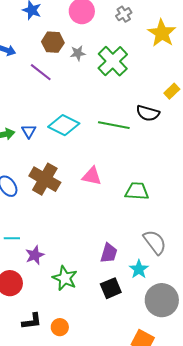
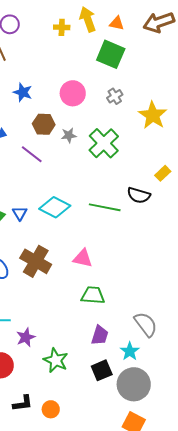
green trapezoid: (137, 191) -> (93, 295), moved
gray circle: (162, 300) -> (134, 384), moved

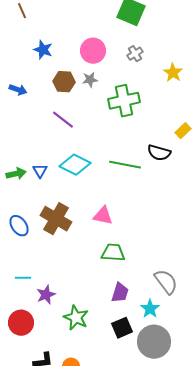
yellow star: (153, 115) -> (173, 73), size x0.7
gray star: (69, 135) -> (90, 80), moved
green cross: (104, 143) -> (124, 101), turned 32
purple line: (32, 154) -> (63, 120), moved

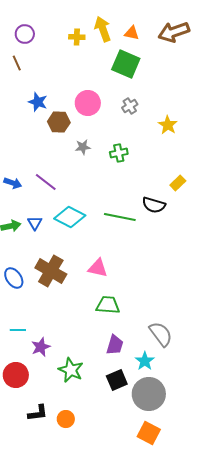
gray star: (90, 80) -> (83, 147), moved
brown hexagon: (64, 82) -> (59, 122), moved
blue arrow: (18, 90) -> (13, 183), moved
green cross: (124, 101) -> (119, 153), size x0.6
purple line: (63, 120) -> (46, 182), moved

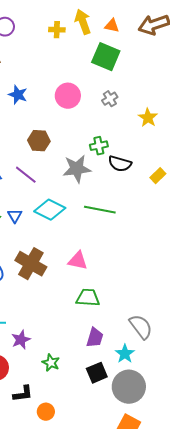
brown hexagon: (59, 122) -> (39, 141), moved
gray star: (83, 147) -> (77, 169), moved, size x1.8
black semicircle: (154, 205) -> (120, 164), moved
green star: (71, 370) -> (51, 363), size x0.7
black L-shape: (38, 413) -> (23, 394), moved

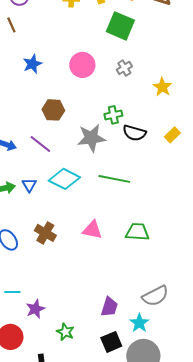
blue star: (18, 95) -> (32, 64), turned 30
yellow rectangle: (158, 176) -> (172, 135), moved
brown cross: (31, 264) -> (45, 233), size x0.7
green trapezoid: (88, 298) -> (137, 232), moved
gray semicircle: (141, 327) -> (155, 296), turned 100

